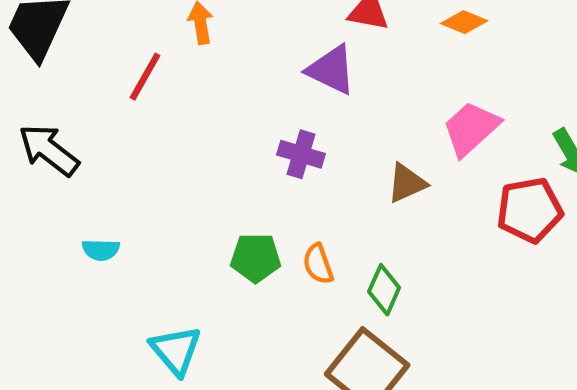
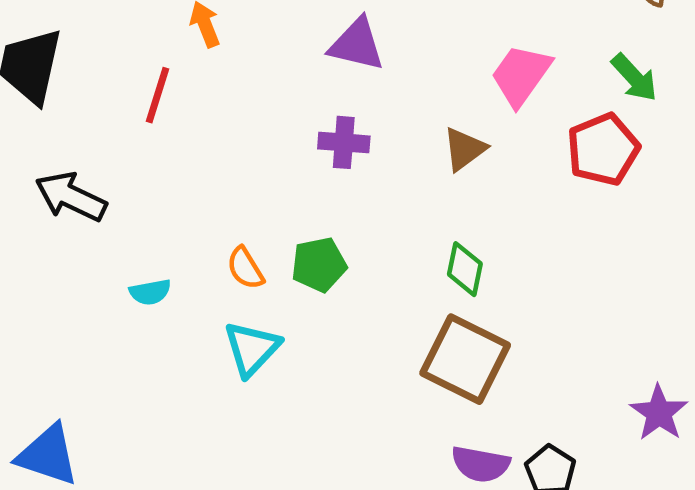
orange semicircle: (318, 264) -> (245, 268), moved
cyan triangle: (176, 350) -> (252, 349), moved, turned 36

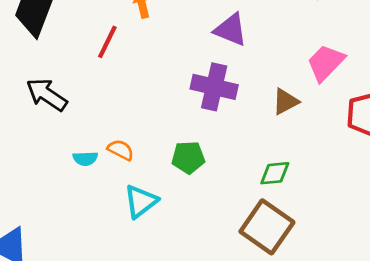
purple cross: (344, 142) -> (214, 87), size x1.5
orange semicircle: (245, 268) -> (121, 150), moved, turned 140
green diamond: (465, 269) -> (275, 173), turned 64

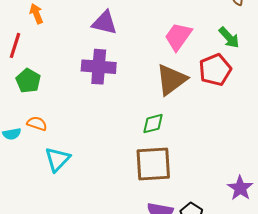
brown triangle: (285, 102) -> (171, 80), moved, size x1.6
green pentagon: (188, 157) -> (28, 81), moved, turned -30
brown square: (267, 227) -> (153, 164), turned -30

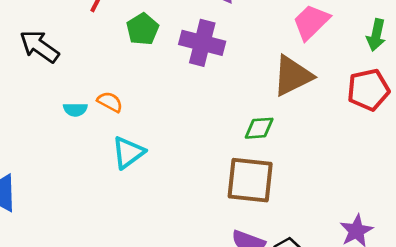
green arrow: (229, 38) -> (376, 35), turned 45
red pentagon: (215, 70) -> (368, 90), moved
green pentagon: (28, 81) -> (143, 29), moved

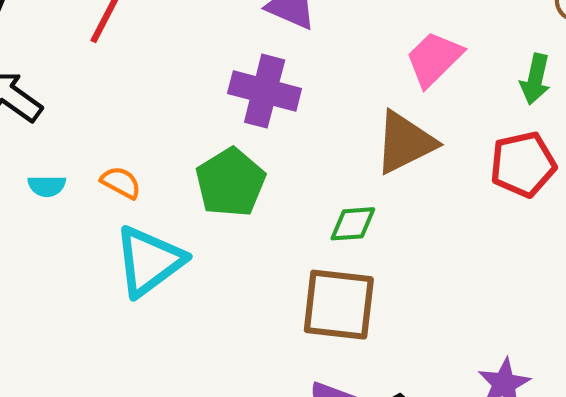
green pentagon: (143, 29) -> (230, 183), moved, size x1.4
cyan semicircle: (75, 109) -> (47, 186), moved
cyan triangle: (128, 152) -> (149, 261), size x1.4

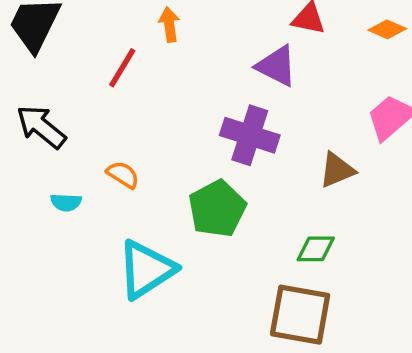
brown triangle: (405, 142) -> (337, 170), moved, size x0.7
orange semicircle: (121, 183) -> (123, 175), moved

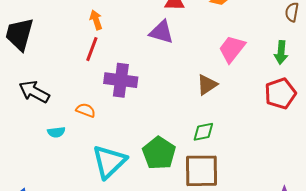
red line: (122, 68) -> (92, 49), moved
purple cross: (250, 135) -> (121, 80), moved
green pentagon: (217, 209) -> (159, 153), moved

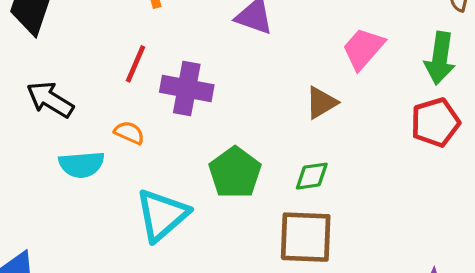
red line: (92, 49) -> (136, 64), moved
green arrow: (281, 52) -> (440, 58), size x1.4
cyan semicircle: (56, 132) -> (82, 165), size x1.6
green pentagon: (159, 153) -> (235, 173), moved

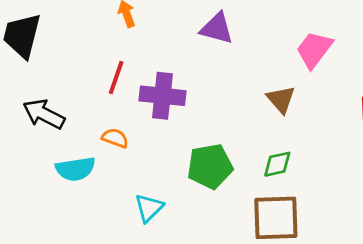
brown triangle: (321, 103) -> (281, 99), turned -36
green pentagon: (235, 173) -> (210, 166), turned 30
cyan triangle: (162, 215) -> (149, 208), size x0.6

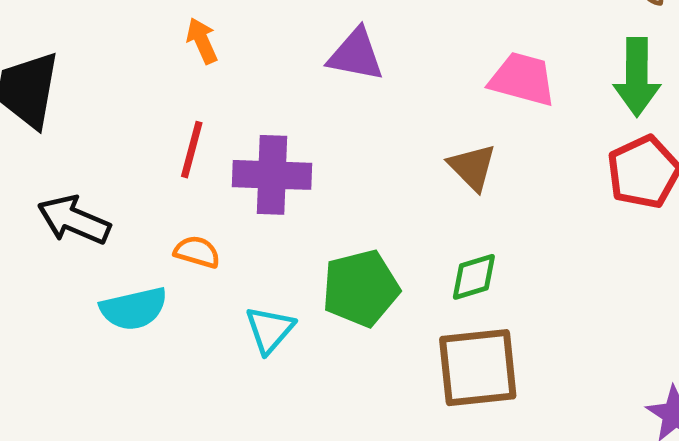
pink trapezoid: (314, 50) -> (522, 79), turned 72
cyan triangle: (149, 208) -> (270, 330), moved

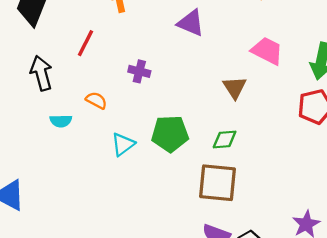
red line: (192, 150) -> (85, 43), moved
purple cross: (272, 175) -> (139, 71), size x0.6
black arrow: (74, 220) -> (41, 73), turned 40
cyan semicircle: (134, 309) -> (61, 121), size x0.7

